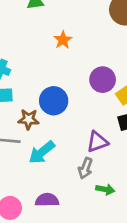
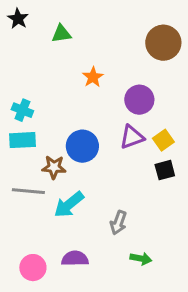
purple circle: (103, 80) -> (139, 100), moved
purple triangle: (97, 142) -> (132, 137), moved
green arrow: (105, 189) -> (141, 259), moved

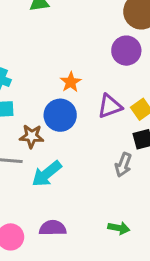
orange star: (93, 77) -> (71, 82), moved
purple circle: (139, 100) -> (126, 51), moved
gray arrow: (118, 223) -> (123, 165), moved

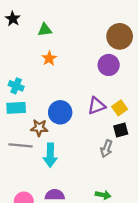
orange star: (71, 82) -> (49, 58), moved
cyan arrow: (47, 174) -> (50, 155), turned -50

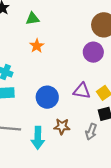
purple triangle: (96, 106) -> (82, 91), turned 30
brown star: (39, 128) -> (62, 126), moved

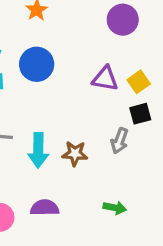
blue circle: (47, 97) -> (37, 64), moved
brown star: (62, 126) -> (75, 154), moved

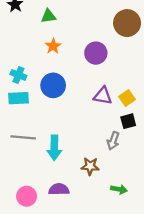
purple circle: (123, 20) -> (96, 53), moved
brown star: (75, 154) -> (90, 166), moved
green arrow: (115, 208) -> (119, 189), moved

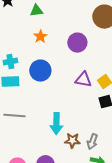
cyan cross: (18, 75) -> (10, 62), turned -32
gray arrow: (113, 141) -> (92, 142), moved
cyan arrow: (54, 148) -> (56, 124), moved

